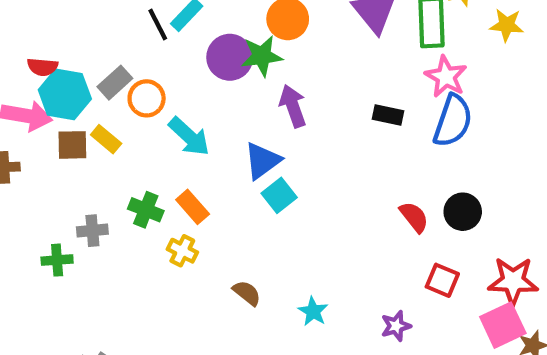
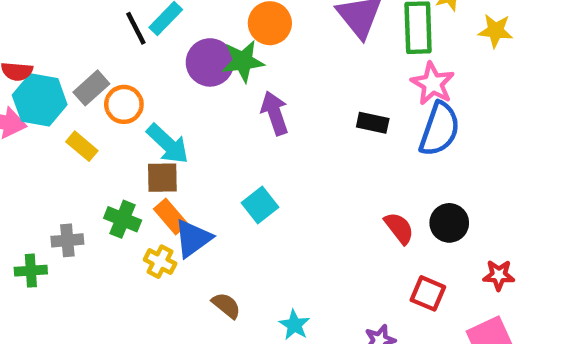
brown square: (72, 145) -> (162, 178), moved
blue triangle: (262, 161) -> (193, 238), moved
red star: (513, 281) -> (499, 275), moved, size x0.6

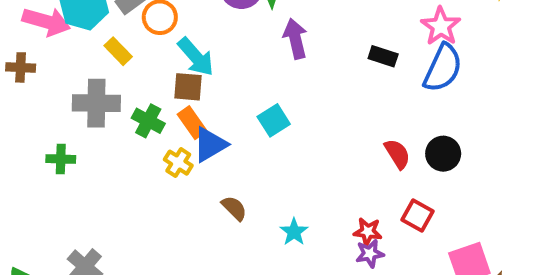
gray cross: (67, 240) -> (96, 103), moved, size x1.6
red star: (499, 275) -> (368, 232), moved

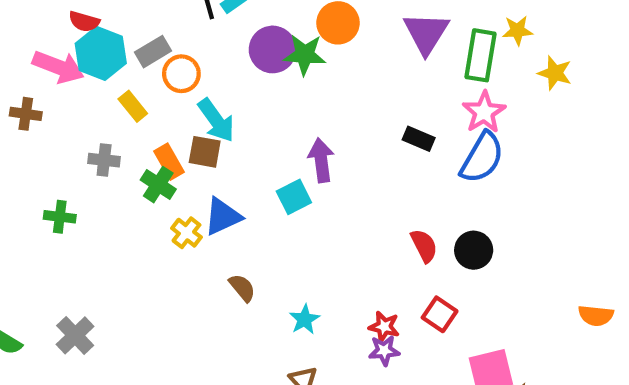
purple arrow: (295, 39) -> (321, 160), moved
gray cross: (96, 103) -> (104, 160), size x0.6
orange rectangle: (192, 123) -> (169, 162), moved

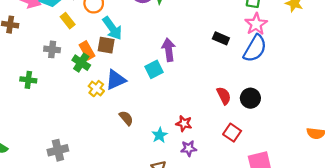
red star: (384, 327) -> (184, 123), moved
gray cross: (75, 335) -> (58, 150), moved, turned 30
purple star: (384, 351) -> (189, 148), moved

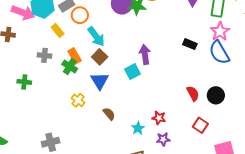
brown square: (106, 45) -> (100, 57), moved, turned 35
blue semicircle: (255, 48) -> (219, 52), turned 120
blue triangle: (116, 80) -> (100, 81), turned -36
yellow cross: (96, 89) -> (78, 100), moved

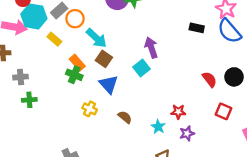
gray cross: (44, 55) -> (21, 77), moved

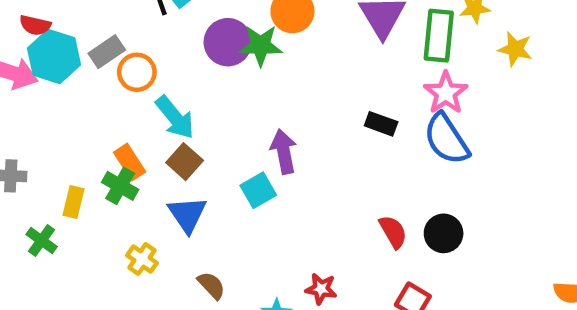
yellow rectangle: (54, 39) -> (74, 202), moved, turned 56
green cross: (29, 100) -> (42, 240), moved, turned 32

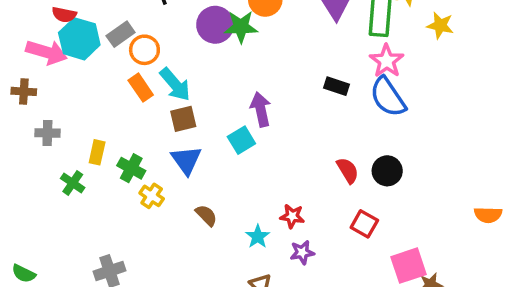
orange rectangle: (130, 162) -> (141, 88), moved
brown square: (185, 162) -> (183, 119), turned 36
green cross: (120, 186) -> (131, 168), moved

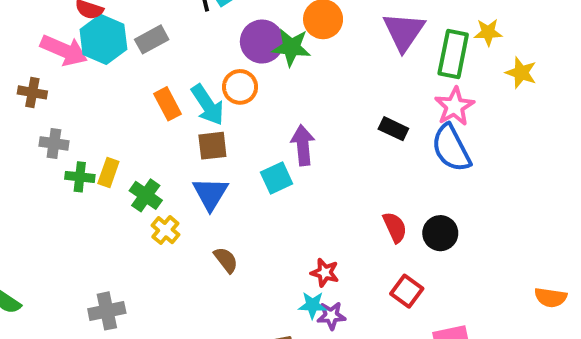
orange circle: (144, 50) -> (240, 87), moved
green cross: (73, 183) -> (80, 177), moved, turned -35
cyan star: (258, 236) -> (313, 305), moved, turned 30

